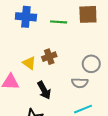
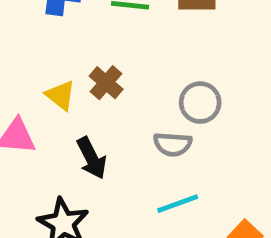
brown cross: (49, 57) -> (106, 83), turned -32

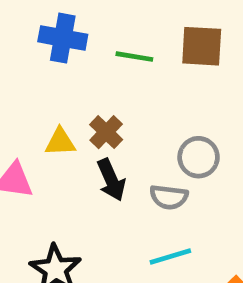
yellow triangle: (61, 95) -> (60, 142), turned -44
black arrow: (92, 158) -> (111, 180), moved

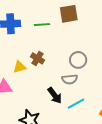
black arrow: (111, 180) -> (55, 95), moved

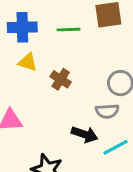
yellow triangle: (20, 67) -> (28, 62), moved, turned 32
black arrow: (55, 95) -> (85, 134), turned -36

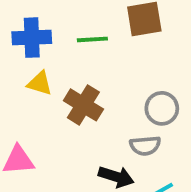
brown cross: (61, 79) -> (83, 105), size x1.4

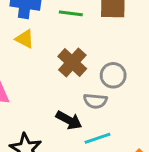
brown cross: (83, 105) -> (72, 62), moved

